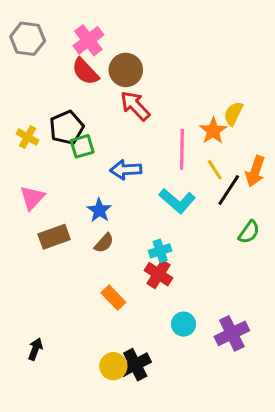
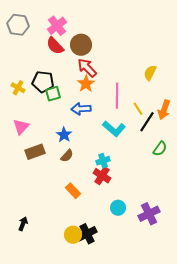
black pentagon: (67, 128) -> (43, 82), turned 30
orange star: (213, 131) -> (86, 84), moved

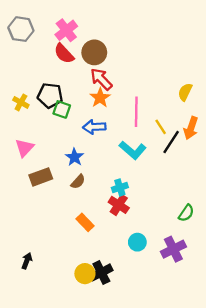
yellow semicircle: (150, 73) -> (185, 92), moved
green square: (53, 94) -> (62, 109), turned 35
green semicircle: (160, 149) -> (186, 213), moved

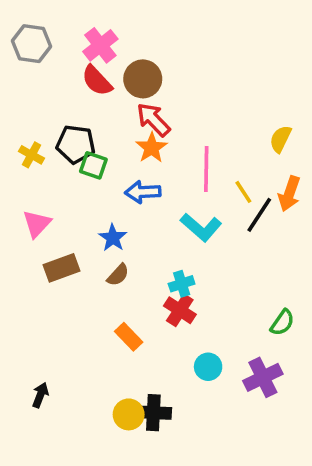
black cross: (101, 272) -> (153, 413), turned 30

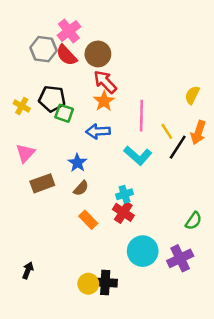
gray hexagon: (32, 44) -> (44, 49), moved
orange rectangle: (129, 337) -> (88, 220), moved
cyan circle: (208, 367) -> (143, 251), size x1.6

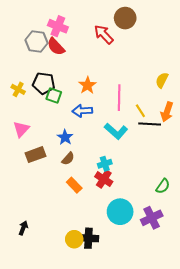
pink cross: (69, 31) -> (58, 26), turned -30
brown circle: (98, 54) -> (125, 18), moved
red arrow: (105, 82) -> (104, 34), moved
black line: (178, 147) -> (150, 124), turned 60

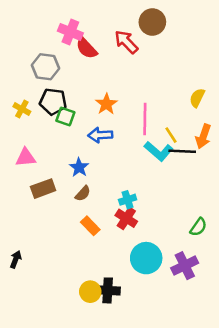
gray hexagon: (36, 41) -> (46, 67), moved
red semicircle: (56, 47) -> (87, 48), moved
pink triangle: (21, 129) -> (26, 157), turned 42
cyan L-shape: (116, 131) -> (159, 151), moved
black arrow: (23, 228) -> (16, 259), moved

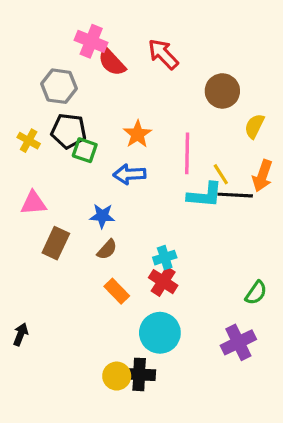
brown circle: (152, 22) -> (222, 91), moved
cyan L-shape: (159, 151) -> (205, 195), turned -36
blue star: (79, 167) -> (102, 216), turned -30
brown rectangle: (43, 189) -> (56, 243), turned -45
cyan circle: (146, 258) -> (160, 333), moved

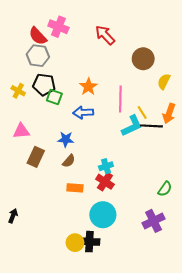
red semicircle: (112, 62) -> (38, 36), moved
cyan L-shape: (205, 195) -> (132, 126), turned -30
orange rectangle: (117, 291) -> (75, 188), turned -42

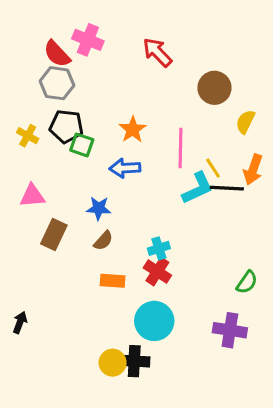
purple cross: (153, 221) -> (230, 330), turned 35

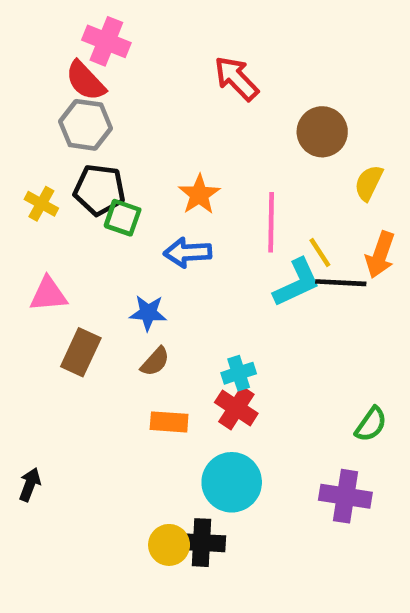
pink cross: (88, 40) -> (106, 41), moved

